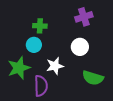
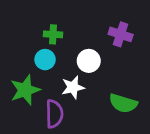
purple cross: (84, 17) -> (121, 34), moved, turned 36
white circle: (80, 47) -> (89, 61), moved

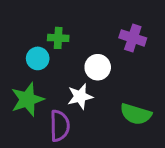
cyan circle: (45, 60) -> (38, 58), moved

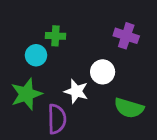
white circle: (98, 67) -> (103, 72), moved
white star: (80, 96) -> (76, 91), turned 30

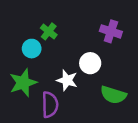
green cross: (55, 36) -> (49, 31), turned 35

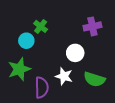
purple cross: (111, 31) -> (92, 26), turned -30
white star: (67, 80) -> (64, 76), moved

